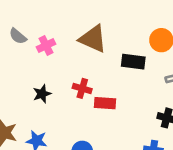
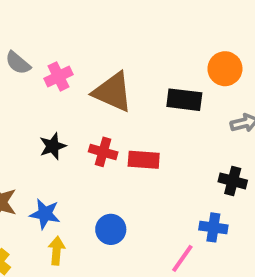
brown triangle: (93, 39) -> (113, 92), moved
red cross: (82, 88) -> (103, 152), moved

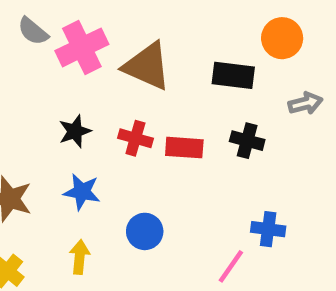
pink cross: (59, 76) -> (82, 47), size x1.5
black cross: (233, 181) -> (247, 141), moved
blue star: (45, 214) -> (82, 192), moved

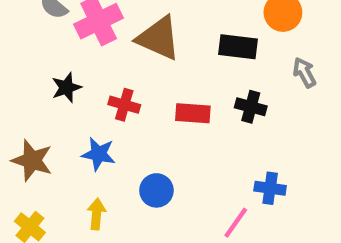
gray arrow: (305, 103) -> (304, 73), turned -104
black star: (75, 131) -> (66, 88), moved
red cross: (135, 138) -> (124, 105), moved

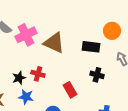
black star: (66, 88) -> (19, 78), moved
red rectangle: (193, 113) -> (70, 90), moved, turned 56

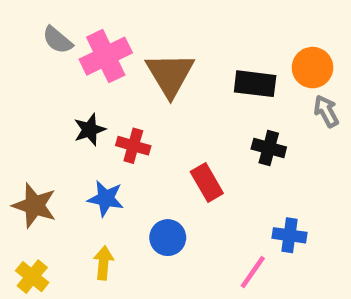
orange circle: (112, 31) -> (312, 68), moved
brown triangle: (54, 43) -> (170, 74), turned 35
black star: (19, 78) -> (90, 130), moved

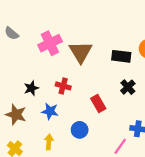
gray semicircle: (57, 40) -> (12, 33), moved
black star: (90, 130) -> (31, 88), moved
black cross: (269, 148) -> (128, 87), turned 32

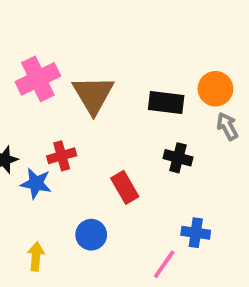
red cross: (63, 86) -> (62, 156), turned -32
black cross: (128, 87) -> (178, 158), turned -32
blue star: (50, 111) -> (36, 183), moved

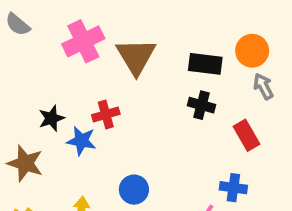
black cross: (178, 158) -> (202, 105), moved
red rectangle: (125, 187) -> (247, 135), moved

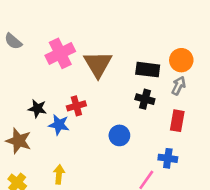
gray arrow: (263, 86) -> (179, 86), moved, turned 54
black star: (51, 118) -> (37, 109), turned 30
red rectangle: (247, 135) -> (177, 121), turned 40
blue circle: (134, 190) -> (119, 135), moved

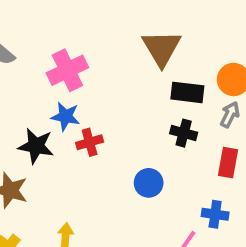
brown triangle: (98, 64) -> (162, 48), moved
black star: (37, 109) -> (36, 146), size x1.4
blue star: (59, 125) -> (66, 116), moved

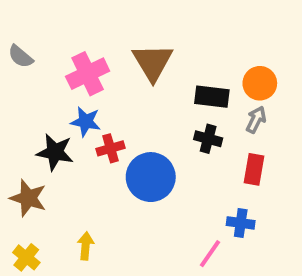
brown triangle: (162, 48) -> (153, 62), moved
blue circle: (149, 183) -> (151, 177), moved, size x1.6

